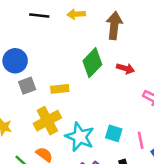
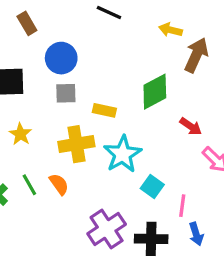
yellow arrow: (76, 14) -> (170, 30), moved
red arrow: (126, 68) -> (191, 126), moved
cyan star: (80, 137) -> (123, 154), moved

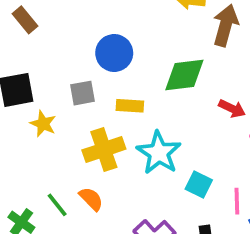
blue circle: (61, 58) -> (114, 53), moved
green diamond: (155, 92) -> (184, 75), turned 30
yellow star: (20, 134) -> (43, 124), moved

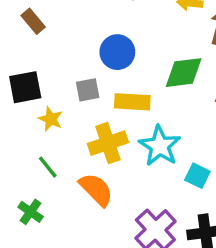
yellow rectangle: (130, 106) -> (132, 102), size x1.4
orange semicircle: (91, 199) -> (96, 190), size x1.5
green line: (57, 205) -> (48, 167), moved

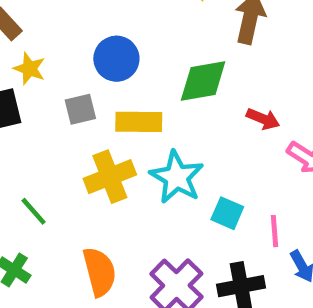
yellow star: (51, 119) -> (29, 69), moved
orange semicircle: (96, 190) -> (100, 272), moved, turned 33

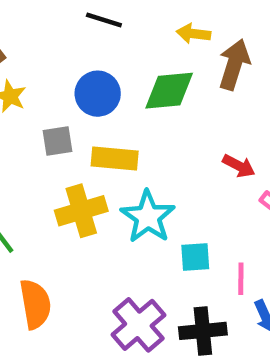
green diamond: (203, 81) -> (169, 91), moved
cyan square: (227, 213) -> (195, 257), turned -32
orange semicircle: (100, 272) -> (35, 304), moved

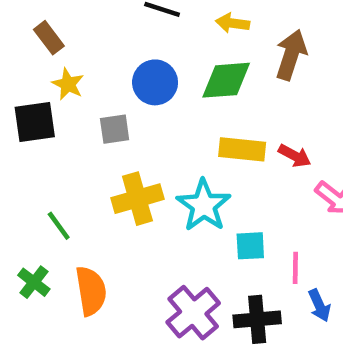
yellow arrow: (193, 34) -> (233, 23), moved
yellow rectangle: (115, 158) -> (242, 149), moved

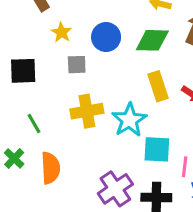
yellow star: (68, 84) -> (61, 32), moved
black square: (35, 122) -> (23, 71), moved
yellow rectangle: (242, 149) -> (158, 86), turned 60
cyan square: (250, 246) -> (157, 149), size x1.4

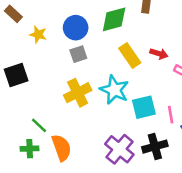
gray square: (77, 65) -> (78, 54), moved
green line: (34, 123) -> (39, 125), moved
green cross: (14, 158) -> (30, 149), turned -30

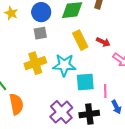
cyan star: (114, 90) -> (64, 65), turned -30

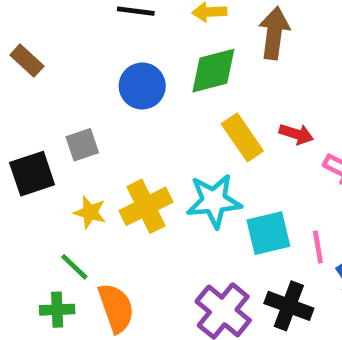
yellow star: (11, 13) -> (90, 212), moved
gray square: (40, 33) -> (82, 145), moved
black cross: (89, 114) -> (289, 306), turned 36

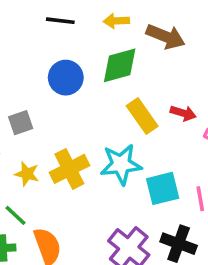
brown arrow: (274, 33) -> (166, 37), turned 105

